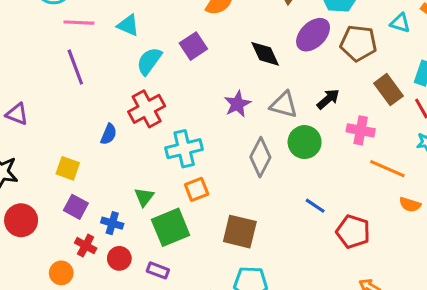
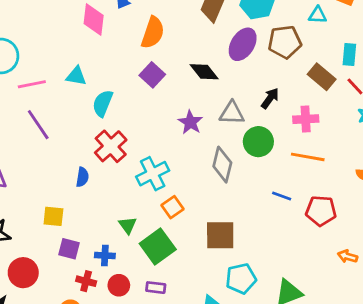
purple square: (193, 46) -> (152, 75), moved
orange line: (387, 169) -> (308, 157), moved

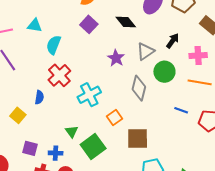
gray triangle: (232, 113) -> (146, 51), turned -36
orange square: (173, 207) -> (114, 117), moved
yellow square: (53, 216) -> (18, 115), moved, turned 35

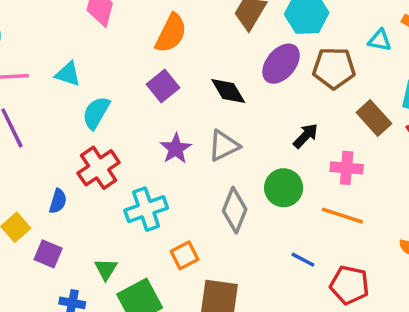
gray triangle: (146, 51) -> (224, 146), moved
purple star: (116, 58) -> (176, 149), moved
purple square: (30, 148) -> (48, 254), moved

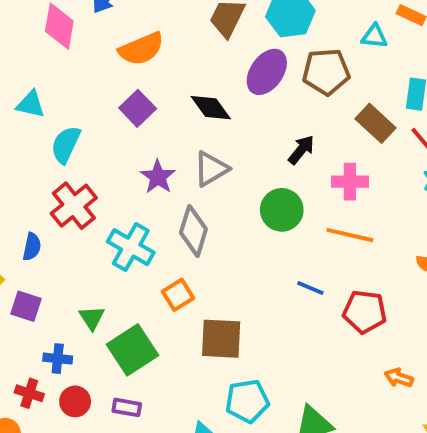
orange semicircle: (171, 33) -> (141, 49), turned 45
cyan cross: (146, 209) -> (131, 247), turned -36
gray diamond: (235, 210) -> (193, 231), moved

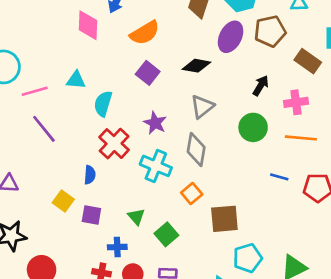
black diamond: (211, 108) -> (196, 66), turned -36
purple star: (158, 177) -> (155, 123), moved
green square: (133, 350) -> (166, 234), size x0.7

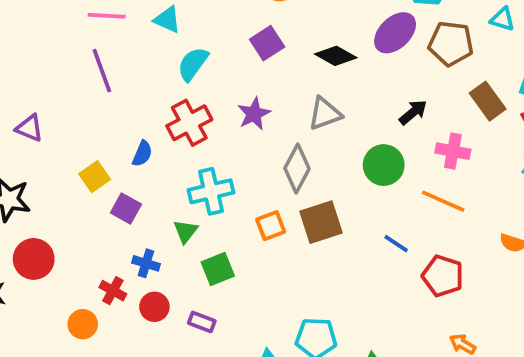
cyan cross: (156, 166) -> (211, 191), moved, turned 36
brown square: (224, 219) -> (321, 222), moved, turned -32

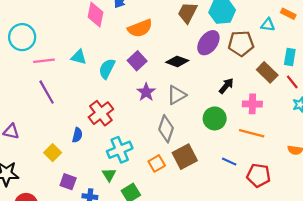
cyan semicircle: (193, 64) -> (107, 69), moved
purple star: (254, 114) -> (146, 92), moved
purple square: (126, 208) -> (68, 182), moved

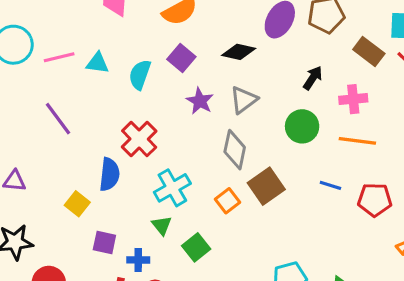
pink line: (44, 61) -> (59, 57), moved
blue semicircle: (77, 135) -> (109, 174), size x1.5

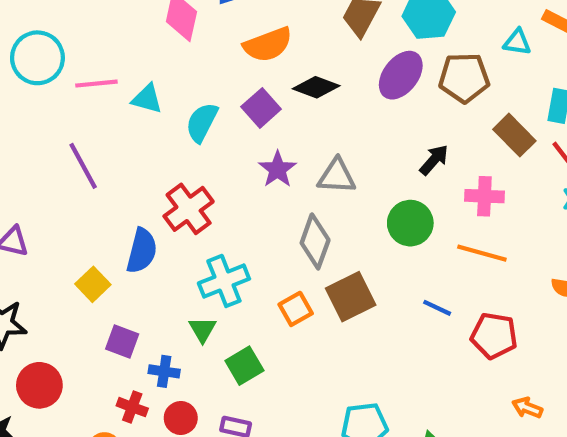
black diamond: (239, 52) -> (316, 87), moved
gray triangle: (244, 100) -> (337, 176), turned 32

